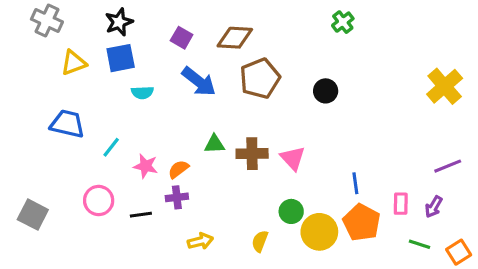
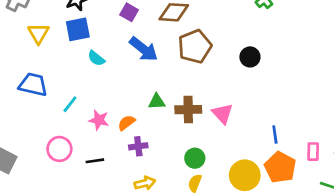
yellow triangle: (74, 63) -> (38, 33), turned -40
cyan semicircle: (142, 93) -> (96, 58), turned 42
purple cross: (177, 197) -> (138, 146), moved
green circle: (291, 211) -> (195, 158), moved

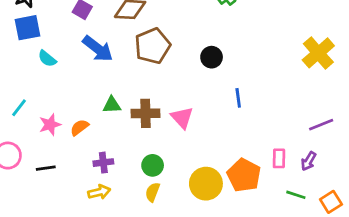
pink star: (99, 120) -> (50, 125), turned -30
blue line: (275, 135) -> (238, 98), moved
purple cross: (138, 146) -> (103, 163), moved

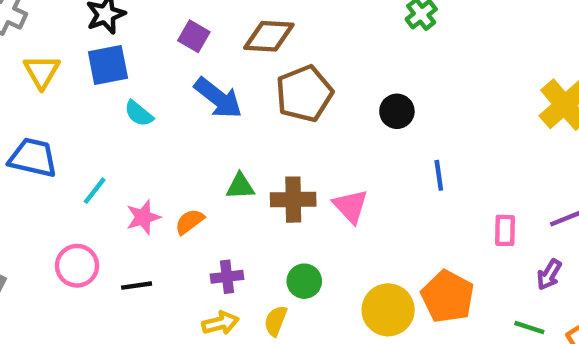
pink rectangle: (279, 158) -> (505, 230), moved
yellow semicircle: (153, 192) -> (276, 321), moved

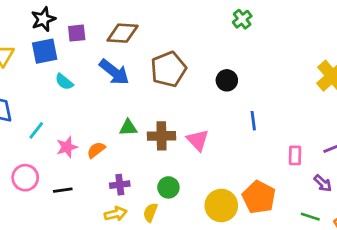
purple square: (194, 36) -> (77, 33), moved, turned -36
brown diamond: (269, 36) -> (123, 33), moved
purple arrow: (549, 275) -> (323, 183), turned -78

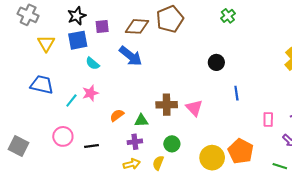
brown pentagon: (168, 69) -> (170, 19), moved
green triangle: (128, 128) -> (141, 121), moved
pink star: (67, 147) -> (90, 93), moved

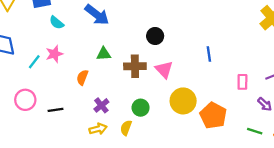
black circle: (216, 62) -> (155, 36), moved
orange semicircle: (117, 115) -> (82, 77), turned -32
green triangle: (141, 121) -> (104, 54), moved
purple cross: (135, 142) -> (101, 105), turned -32
yellow circle: (212, 158) -> (183, 101), moved

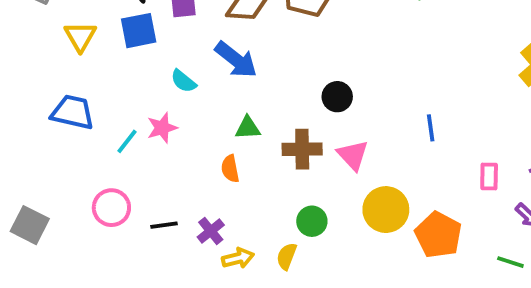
cyan semicircle: (57, 23) -> (183, 81), moved
orange semicircle: (82, 77) -> (230, 169), moved, turned -32
purple cross: (101, 105) -> (211, 231), moved

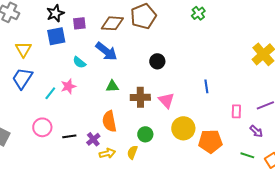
yellow triangle: (80, 36) -> (23, 49), moved
black circle: (337, 97) -> (157, 61), moved
blue trapezoid: (73, 112) -> (22, 78), turned -70
orange semicircle: (230, 169) -> (109, 121), moved, size x1.5
orange pentagon: (438, 235) -> (210, 141), turned -30

